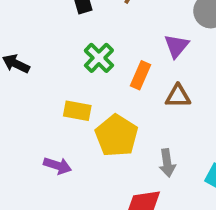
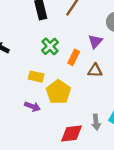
gray arrow: (167, 163) -> (96, 122), moved
purple arrow: (57, 166) -> (32, 107), moved

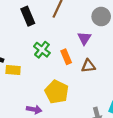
orange rectangle: (74, 57) -> (66, 57), turned -40
yellow rectangle: (36, 77) -> (13, 70), moved

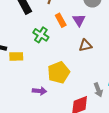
orange rectangle: (66, 57) -> (61, 20), moved
yellow pentagon: (57, 92) -> (59, 72), turned 30

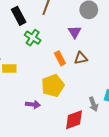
orange rectangle: (61, 20) -> (60, 58), moved
green cross: (41, 35) -> (33, 38), moved

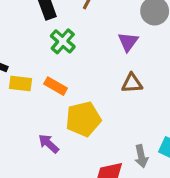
orange rectangle: (60, 58) -> (56, 86), moved, turned -40
purple arrow: (33, 104) -> (49, 144), turned -152

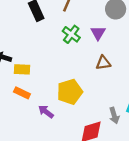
green cross: (63, 41) -> (71, 34), moved
orange rectangle: (56, 86) -> (22, 93), moved

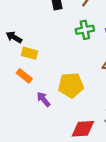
green cross: (71, 34) -> (85, 30), turned 30

